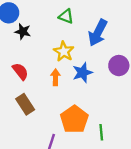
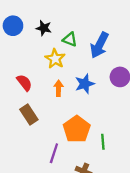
green triangle: (66, 16) -> (70, 39), moved
black star: (23, 32) -> (44, 28), moved
yellow star: (64, 51) -> (55, 59), moved

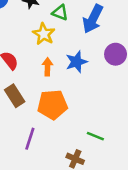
orange pentagon: (77, 129) -> (53, 105), moved, turned 30
green line: (103, 142) -> (95, 136), moved, turned -63
purple line: (54, 153) -> (30, 139), moved

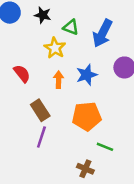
brown rectangle: (15, 96) -> (40, 110), moved
orange pentagon: (53, 105) -> (87, 116), moved
purple line: (30, 139) -> (41, 137), moved

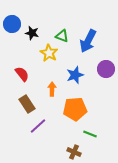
black star: (43, 15) -> (32, 33), moved
orange arrow: (59, 80) -> (52, 89), moved
brown rectangle: (40, 110) -> (27, 104), moved
purple line: (41, 137) -> (38, 126), turned 30

